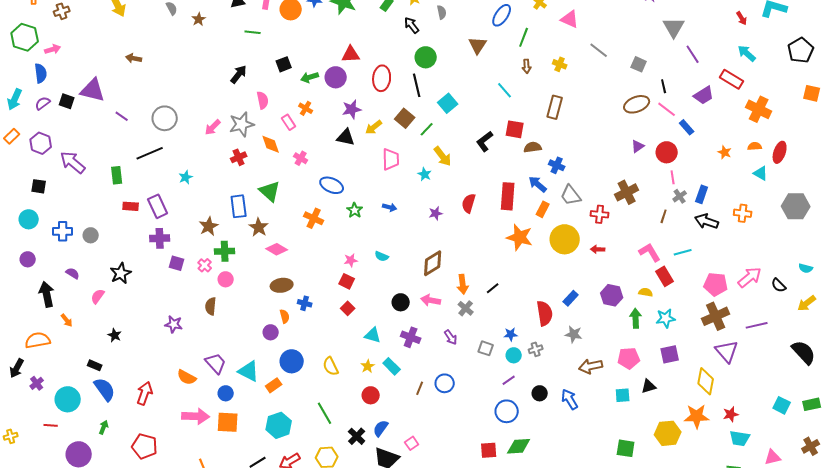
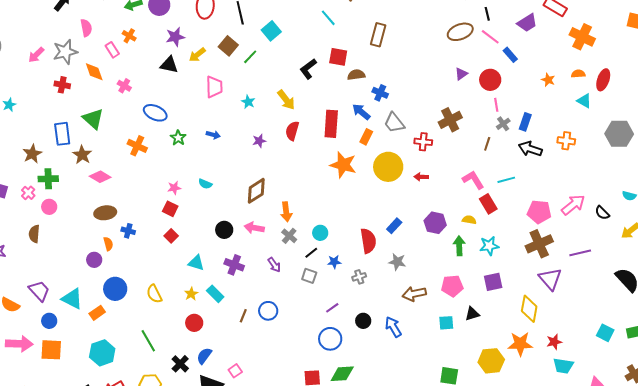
yellow arrow: (443, 156) -> (286, 100), moved
red cross: (239, 157) -> (62, 85), turned 35
black line: (493, 288) -> (311, 253), moved
cyan circle: (514, 355) -> (320, 233), moved

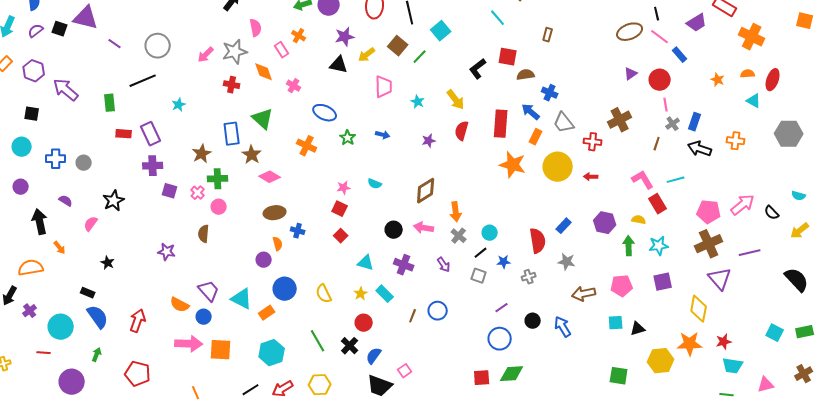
brown rectangle: (378, 35) -> (548, 35), size x0.6
black triangle: (472, 314) -> (638, 329), moved
blue circle: (49, 321) -> (204, 317), moved
black cross: (180, 364) -> (350, 346), moved

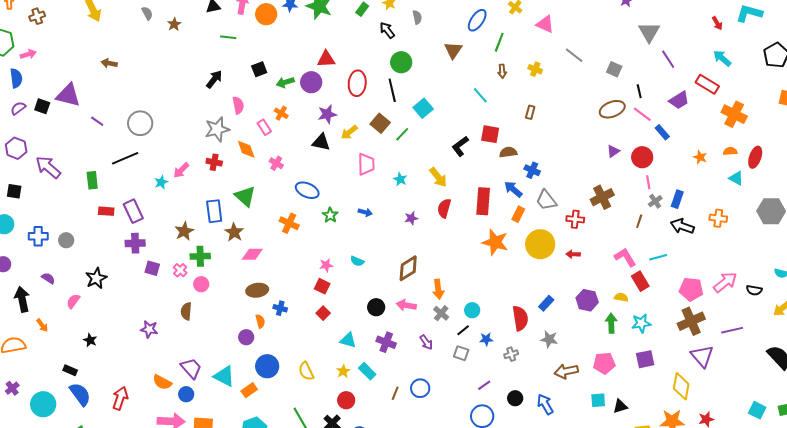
pink arrow: (206, 55) -> (181, 170), moved
pink diamond: (270, 177) -> (252, 254), turned -30
black semicircle: (772, 213) -> (754, 290), turned -35

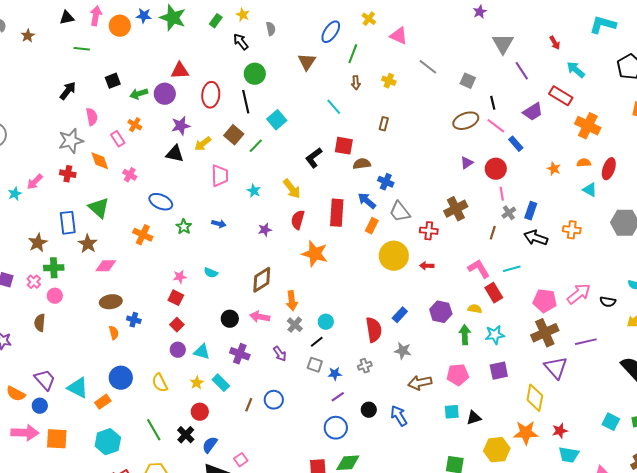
red arrow: (717, 23) -> (555, 43), moved
orange star: (495, 242) -> (315, 254), moved
purple circle: (246, 337) -> (178, 350), moved
blue star: (486, 339) -> (335, 374), moved

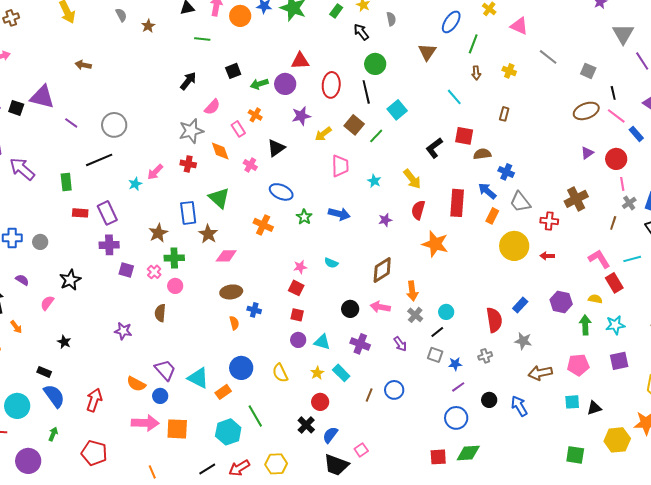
pink semicircle: (92, 117) -> (212, 107), turned 54
black triangle: (175, 154) -> (276, 148), moved, turned -48
blue arrow: (219, 224) -> (339, 214), size x1.5
red square: (177, 325) -> (297, 315), turned -32
green line: (154, 430) -> (255, 416), moved

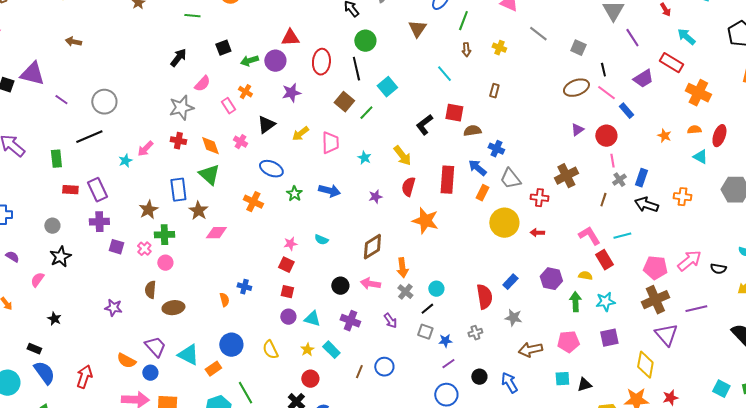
yellow arrow: (323, 134) -> (300, 134), moved
orange diamond: (220, 151) -> (210, 146), moved
gray circle: (40, 242) -> (52, 226), moved
brown ellipse: (231, 292) -> (173, 308), moved

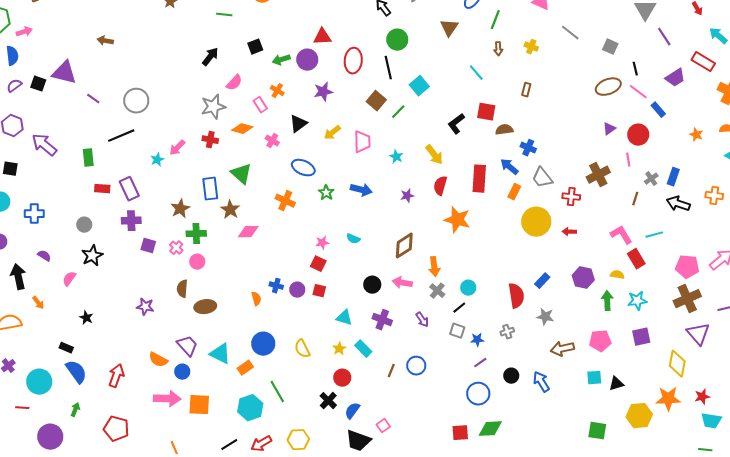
orange diamond: (210, 146) -> (242, 129), moved, turned -55
pink line: (612, 161) -> (628, 160), moved
purple circle: (288, 317) -> (297, 290), moved

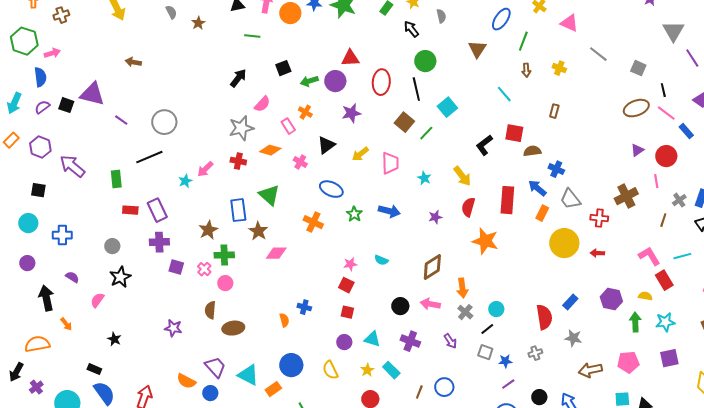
purple circle: (297, 290) -> (344, 342), moved

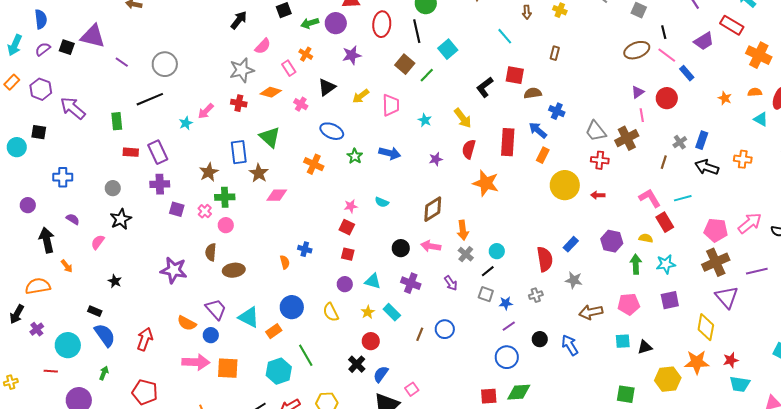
pink line: (656, 181) -> (642, 115), moved
gray trapezoid: (570, 199) -> (596, 131), moved
cyan circle: (28, 223) -> (17, 147), moved
purple star: (173, 328) -> (174, 270), size x1.5

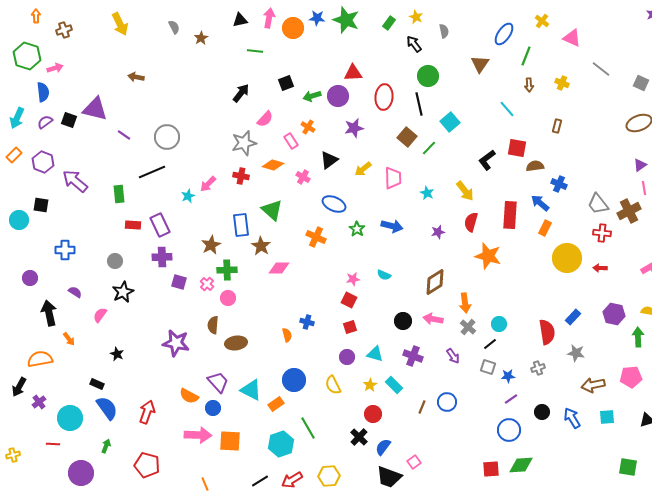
red square: (348, 254) -> (350, 327), turned -32
cyan square: (623, 341) -> (607, 417), moved

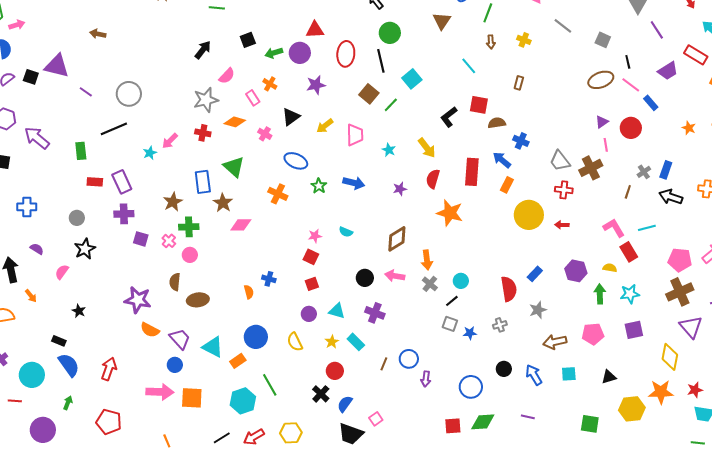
gray star: (576, 353) -> (538, 310), turned -30
purple arrow: (453, 356) -> (426, 379), moved, turned 42
orange semicircle: (189, 396) -> (150, 330), moved
purple line: (511, 399) -> (528, 417), moved, turned 48

